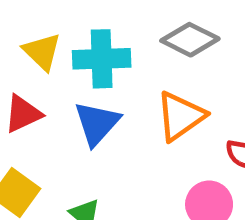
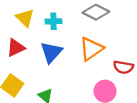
cyan cross: (102, 59) -> (54, 21), size x0.6

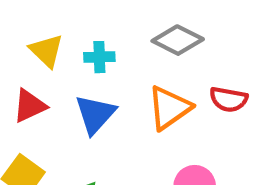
red semicircle: (123, 67) -> (229, 99), moved

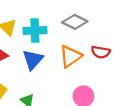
cyan cross: (99, 57) -> (35, 31), size x1.5

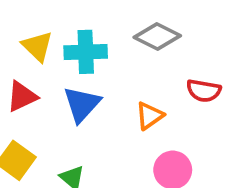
orange triangle: (70, 56) -> (149, 116), moved, size x0.7

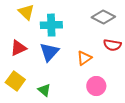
gray diamond: (157, 37) -> (103, 17), moved
yellow triangle: (37, 46) -> (26, 12), moved

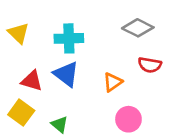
yellow triangle: (26, 12) -> (19, 33), moved
red triangle: (18, 48) -> (32, 81), moved, turned 42
blue triangle: (49, 52) -> (66, 74), turned -35

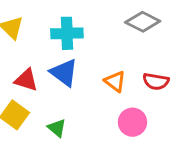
red semicircle: (150, 65) -> (156, 81), moved
orange triangle: (113, 82) -> (115, 81), turned -48

